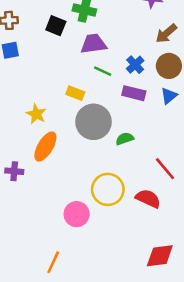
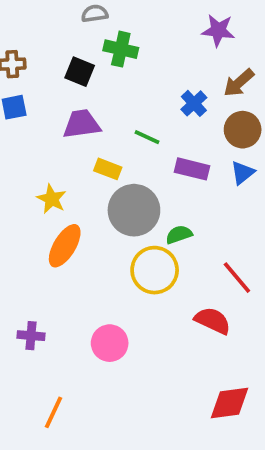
purple trapezoid: (93, 44) -> (82, 124), moved
blue cross: (135, 65) -> (194, 103), moved
purple cross: (14, 171) -> (31, 336), moved
yellow circle: (108, 189) -> (155, 270), moved
orange line: (53, 262) -> (53, 412), moved

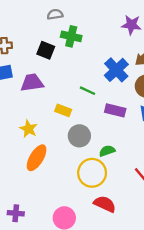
blue cross: (194, 103) -> (116, 70), size x1.5
purple trapezoid: (82, 124) -> (32, 83), moved
gray circle: (134, 210) -> (79, 136), size x0.7
red semicircle: (213, 321) -> (105, 204), moved

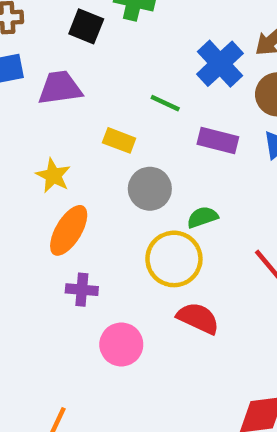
purple cross: (16, 213) -> (82, 290), moved

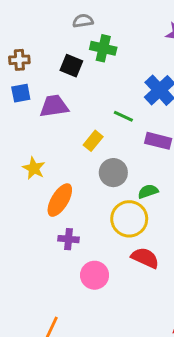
yellow rectangle: (119, 140) -> (93, 141), turned -72
yellow star: (53, 176) -> (34, 168), moved

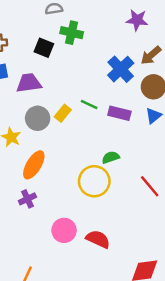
green line: (123, 116) -> (89, 104), moved
gray circle: (113, 173) -> (38, 118), moved
purple cross: (68, 239) -> (27, 199), moved, turned -30
red semicircle: (145, 258) -> (98, 239), moved

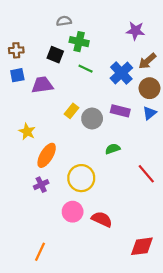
green line: (89, 104) -> (86, 69), moved
gray circle: (38, 118) -> (92, 119), moved
yellow circle: (94, 181) -> (81, 178), moved

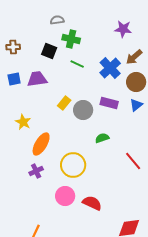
blue square: (17, 75) -> (14, 79), moved

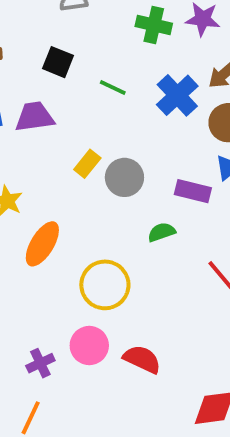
green cross: (71, 39) -> (154, 25), moved
purple rectangle: (109, 103) -> (193, 191), moved
purple cross: (36, 171) -> (40, 363), moved

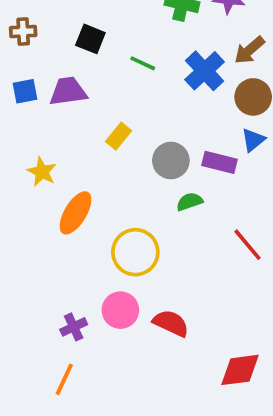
gray circle: (124, 177) -> (171, 161), moved

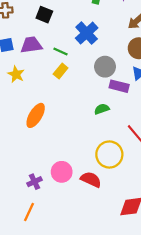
green line: (143, 63) -> (61, 51), moved
blue cross: (205, 71) -> (87, 33), moved
gray circle: (171, 161) -> (105, 67), moved
yellow star: (42, 172) -> (16, 74), moved
yellow circle: (135, 252) -> (109, 155), moved

